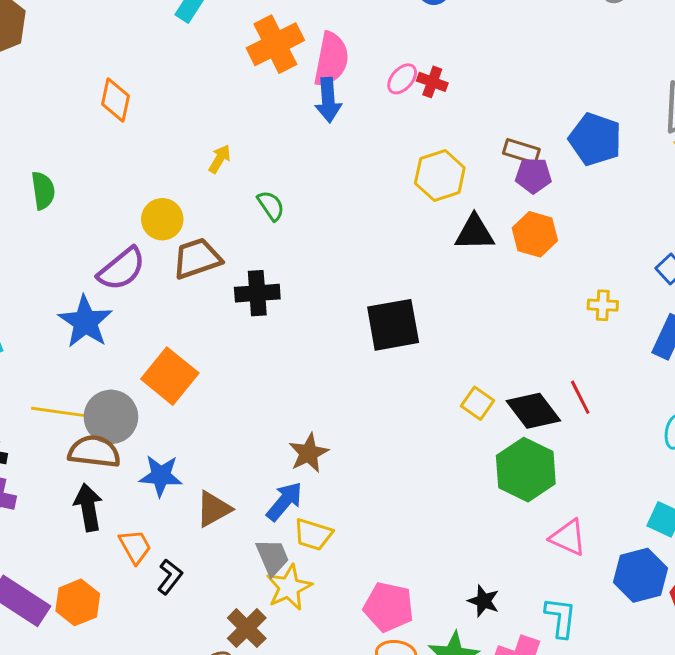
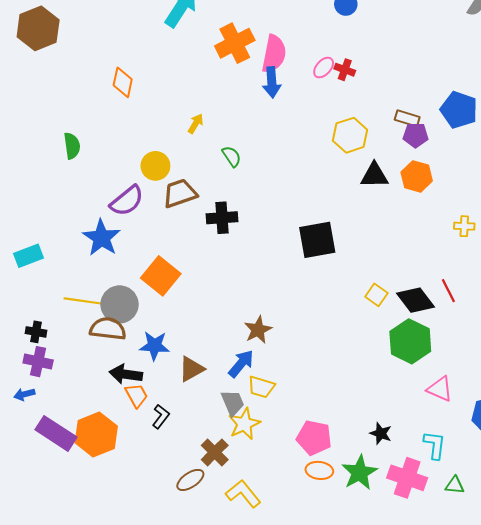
black arrow: (88, 507) -> (126, 374), moved, turned -72
orange hexagon: (78, 602) -> (96, 434), size x1.4

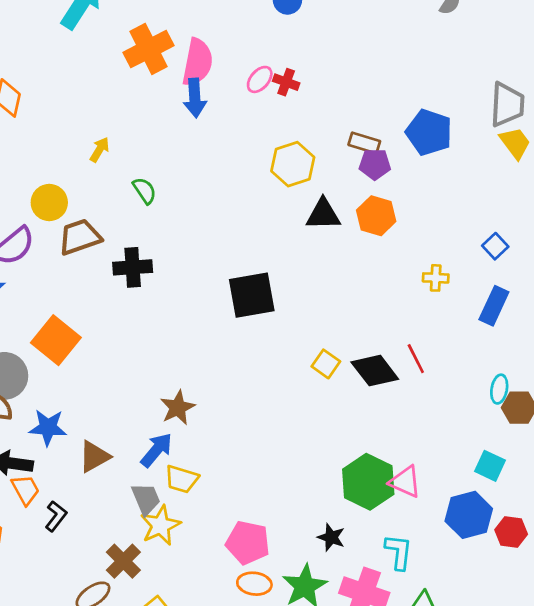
green hexagon: (410, 341) -> (368, 482), moved

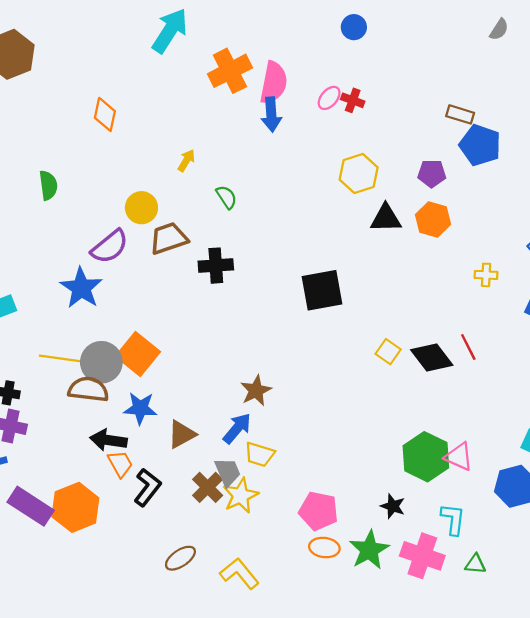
brown rectangle: (364, 143) -> (460, 114), moved
orange square: (56, 340) -> (138, 354), moved
black L-shape: (56, 516) -> (147, 487), size x1.4
brown cross: (123, 561) -> (208, 487), moved

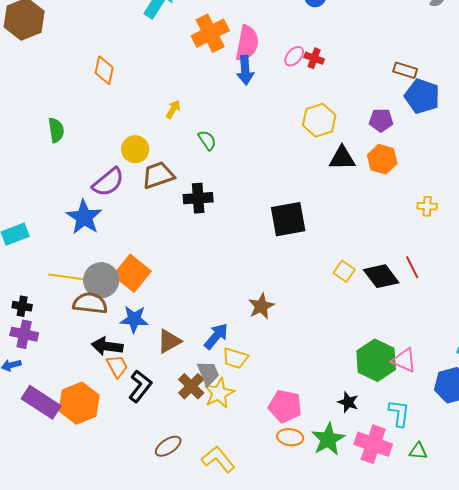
brown star: (256, 391) -> (261, 306), moved

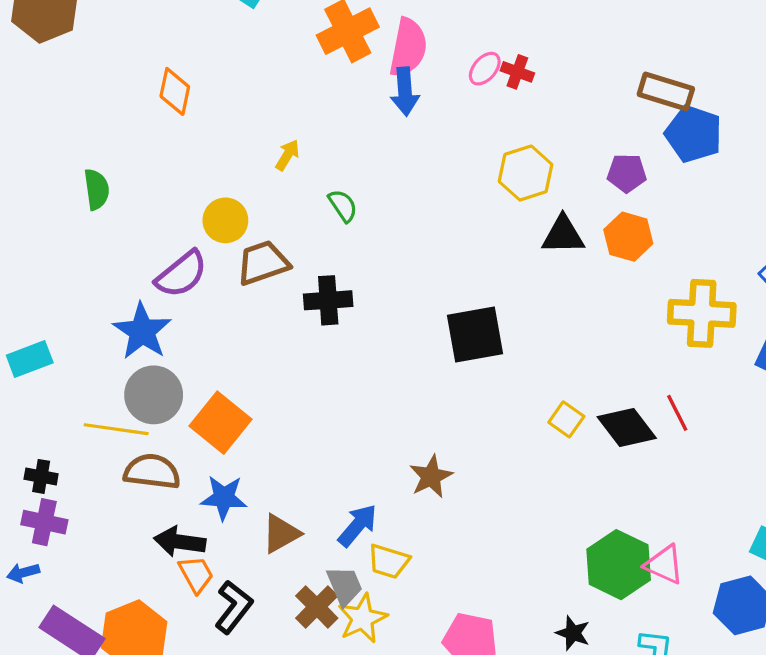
brown rectangle: (405, 70) -> (666, 91), size x1.4
yellow cross: (427, 206) -> (702, 313), size x2.0
gray circle: (101, 280) -> (154, 395), moved

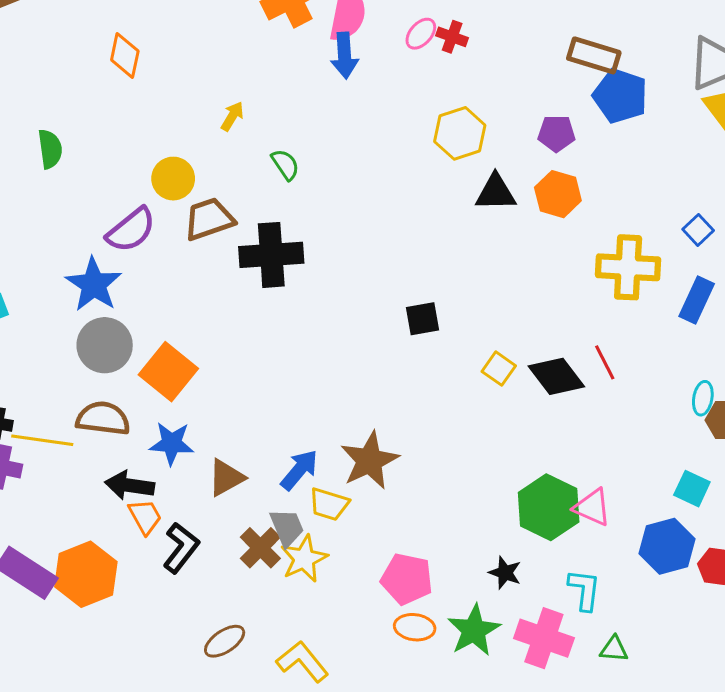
black cross: (328, 300) -> (271, 255), size x1.4
black square: (475, 335) -> (422, 319), moved, size x0.6
yellow line: (116, 429) -> (42, 440), moved
brown star: (431, 476) -> (369, 461), moved, size x1.4

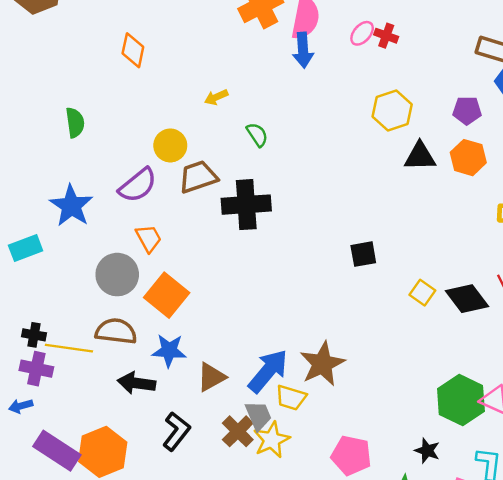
yellow arrow: (232, 116) -> (216, 97), turned -145
blue star: (94, 284) -> (71, 206), moved
blue arrow: (299, 470) -> (268, 371), size x1.4
orange trapezoid: (145, 517) -> (149, 238), moved

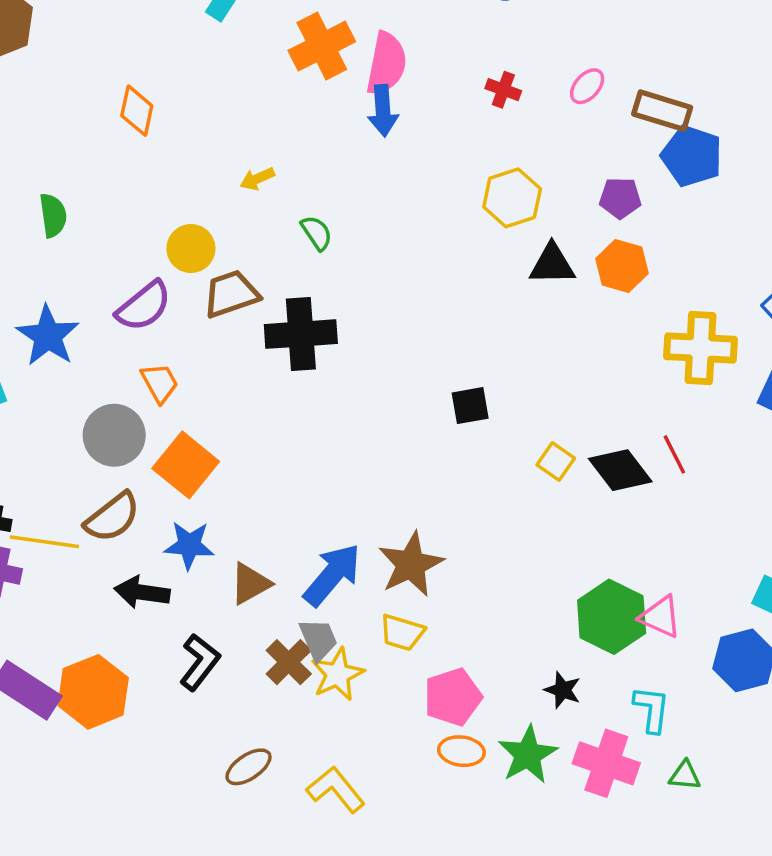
pink ellipse: (362, 33) -> (587, 86), moved
brown semicircle: (116, 331) -> (112, 517), turned 135
yellow trapezoid: (291, 398) -> (402, 632), moved
pink pentagon: (351, 455) -> (453, 697), turned -30

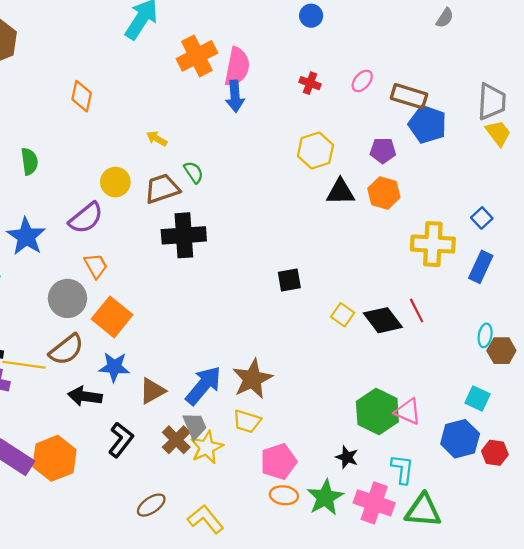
yellow arrow: (257, 179) -> (157, 139), turned 54
brown trapezoid: (231, 294) -> (162, 189), moved
green triangle: (685, 776) -> (423, 510), size x1.8

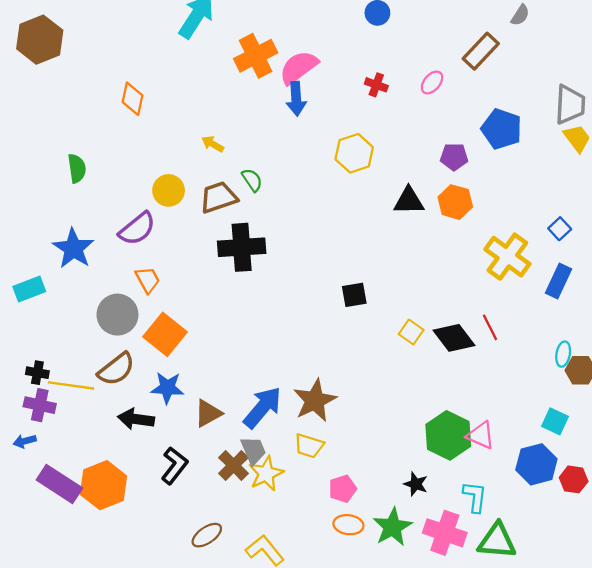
pink semicircle: (237, 67) -> (299, 67), turned -138
brown rectangle: (409, 96) -> (481, 51), moved, turned -64
yellow hexagon: (315, 151) -> (354, 153), moved
yellow cross: (433, 244) -> (507, 257), turned 33
pink pentagon: (278, 462) -> (343, 489), size x0.7

